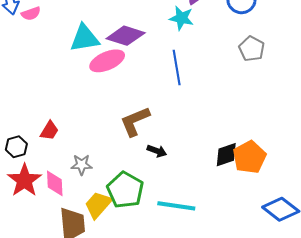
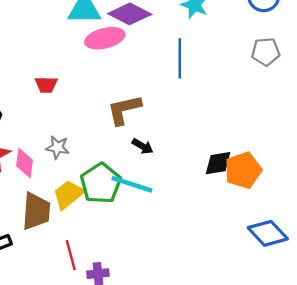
gray pentagon: (252, 49) -> (266, 52), turned 30
red trapezoid: (49, 131) -> (46, 85), moved, turned 50
cyan line: (176, 206) -> (132, 184), moved

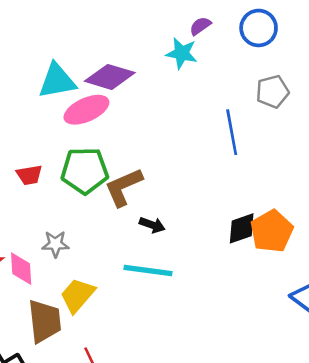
blue line: (180, 58) -> (232, 132), moved
green pentagon: (101, 183) -> (85, 171), moved, turned -30

